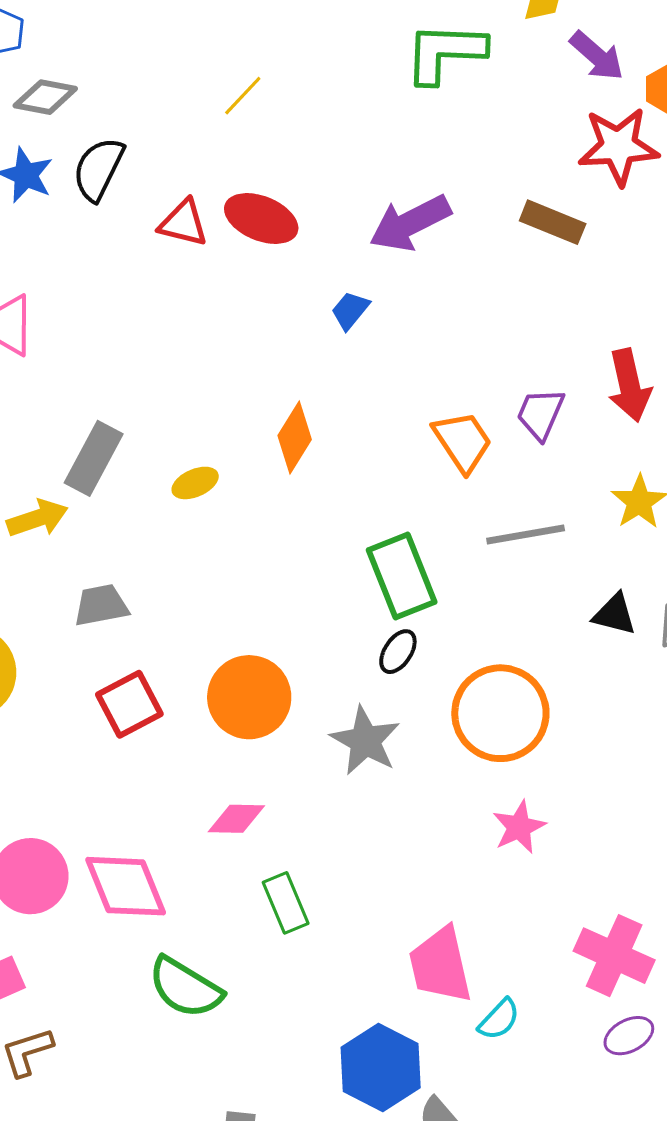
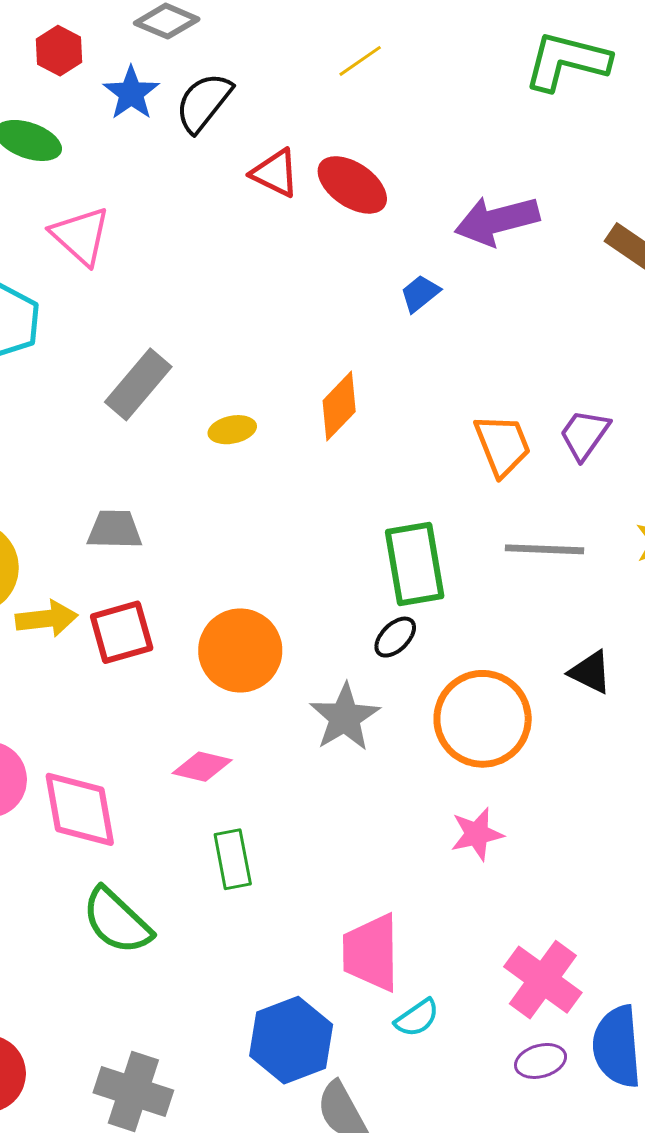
yellow arrow: (37, 518) -> (47, 619), moved
black triangle: (615, 614) -> (590, 672), moved

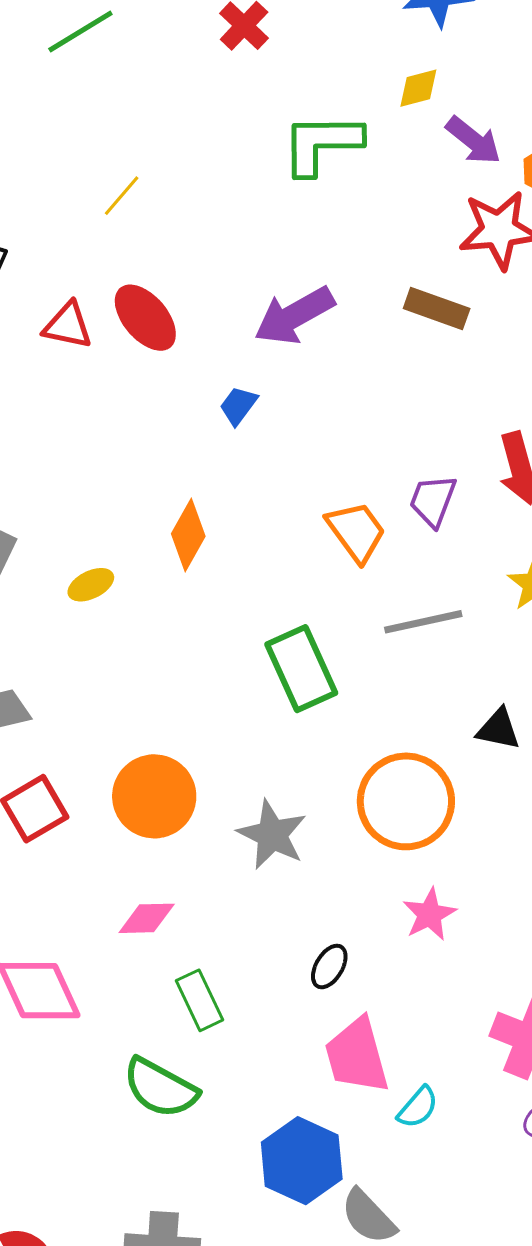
red ellipse: (352, 185) -> (145, 318), turned 30
black ellipse: (395, 637) -> (329, 967), moved
green semicircle: (117, 921) -> (160, 1088), moved

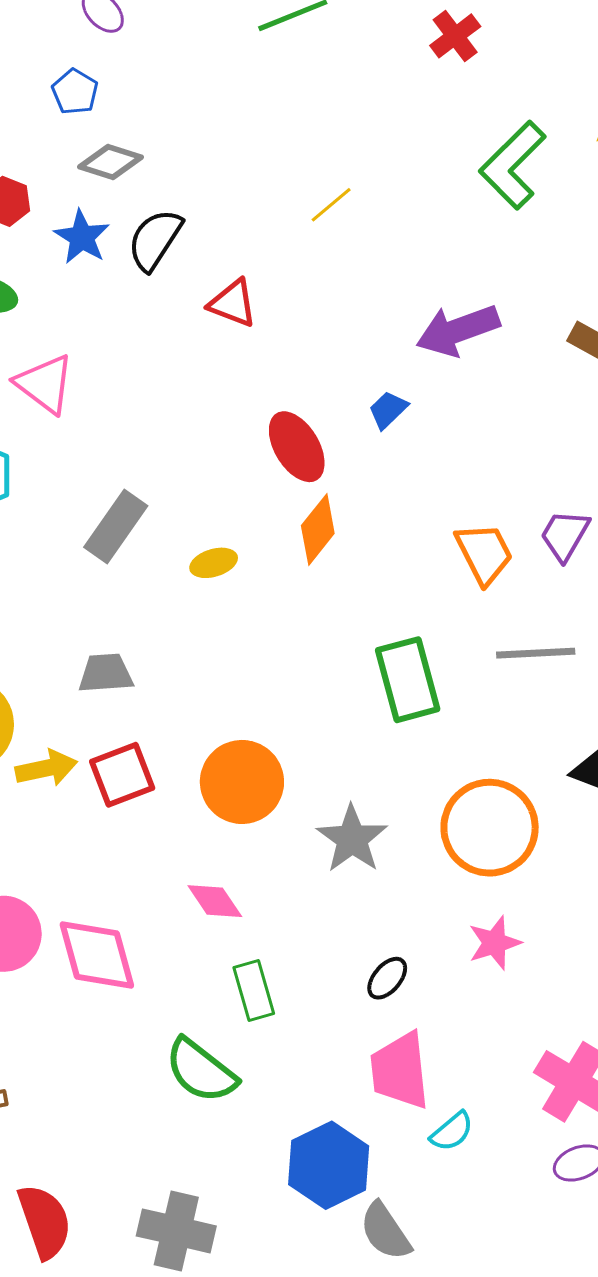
green L-shape: (322, 144) -> (513, 165), turned -54
yellow line: (122, 196) -> (331, 205), moved
red ellipse: (145, 318) -> (297, 447), moved
pink diamond: (147, 918) -> (215, 901), turned 48

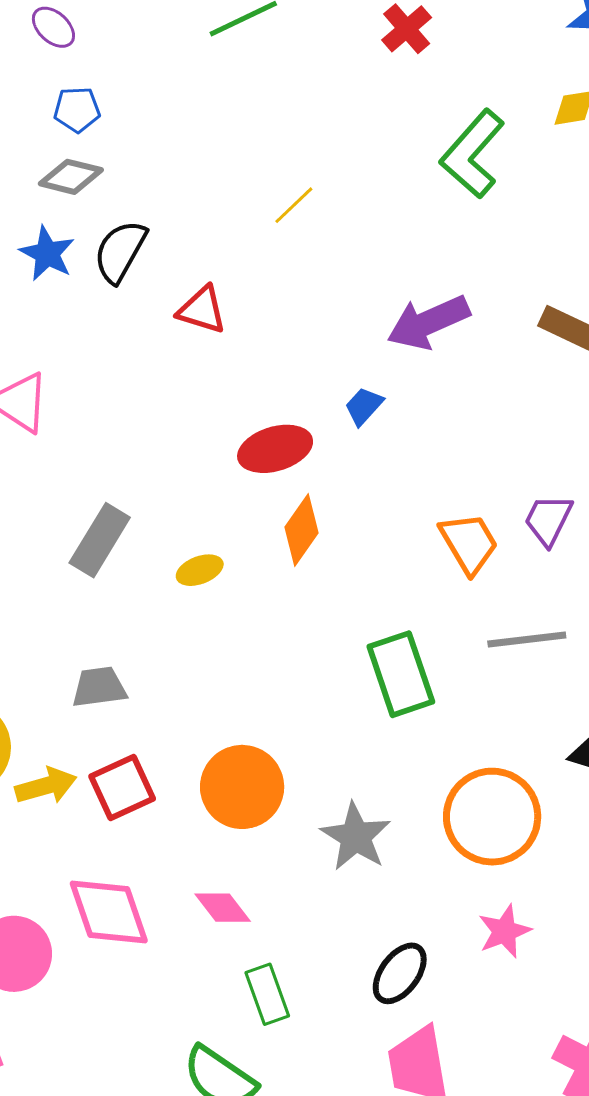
blue pentagon: (75, 92) -> (77, 110), moved, turned -30
red ellipse: (297, 447) -> (275, 449), turned -72
pink diamond: (97, 955) -> (109, 912), moved
black ellipse: (387, 978) -> (400, 973), size x1.4

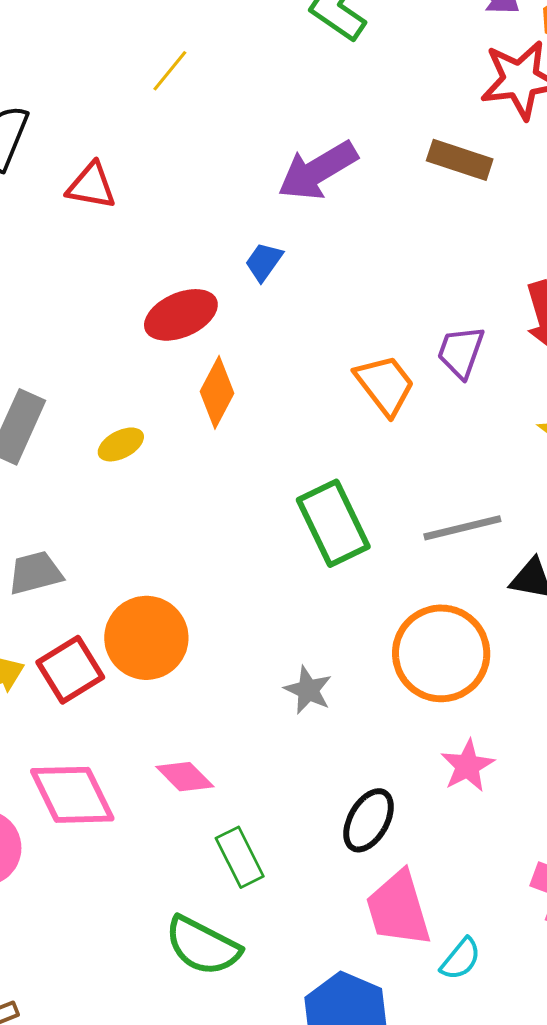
gray line: (527, 639) -> (462, 528), moved
orange circle: (242, 787) -> (146, 638), moved
gray star: (356, 837) -> (308, 690), size x0.7

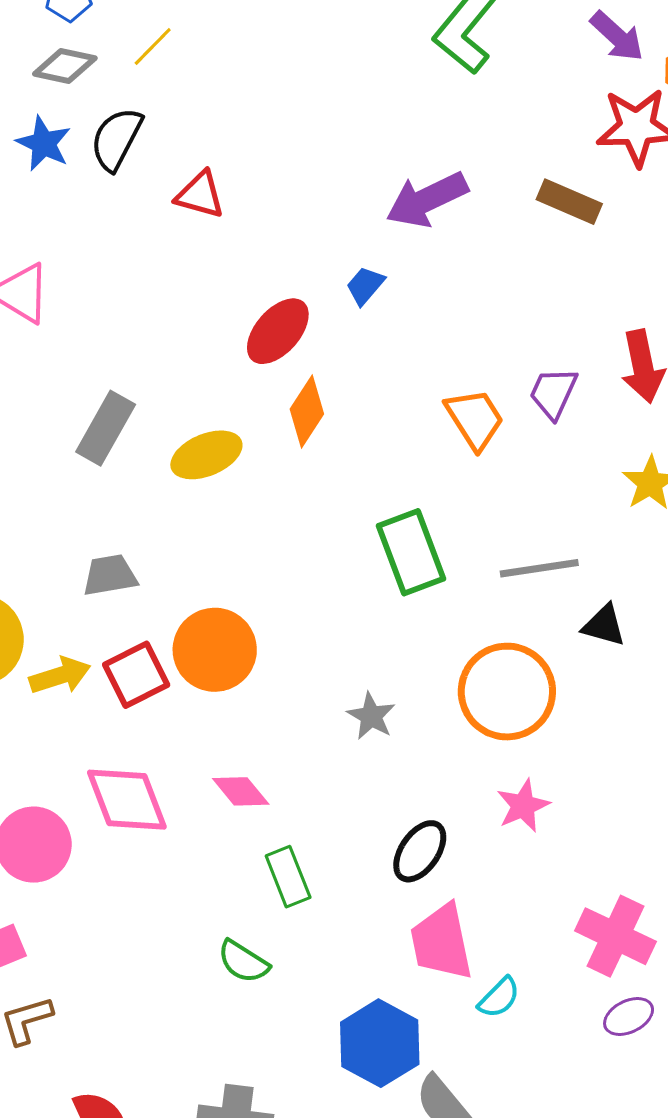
yellow line: (170, 71) -> (153, 46), moved
red ellipse: (181, 315) -> (278, 331), turned -30
yellow ellipse: (121, 444) -> (206, 455), size x1.5
green semicircle: (203, 946) -> (243, 962), size x0.7

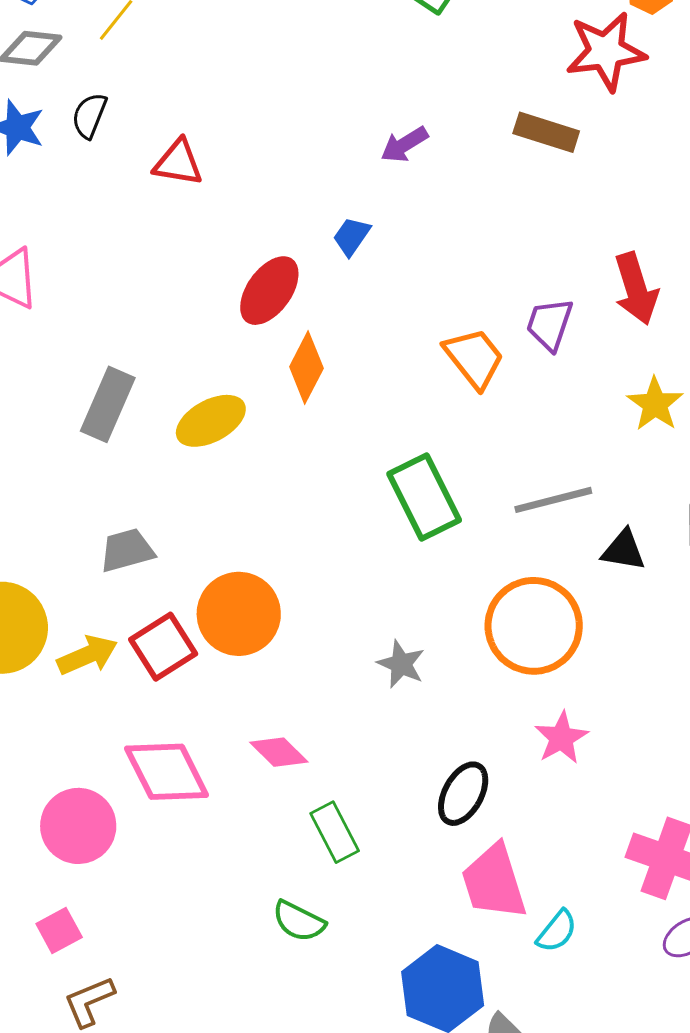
black semicircle: (116, 139) -> (89, 116), size x0.7
purple arrow: (427, 200) -> (404, 145), size x0.6

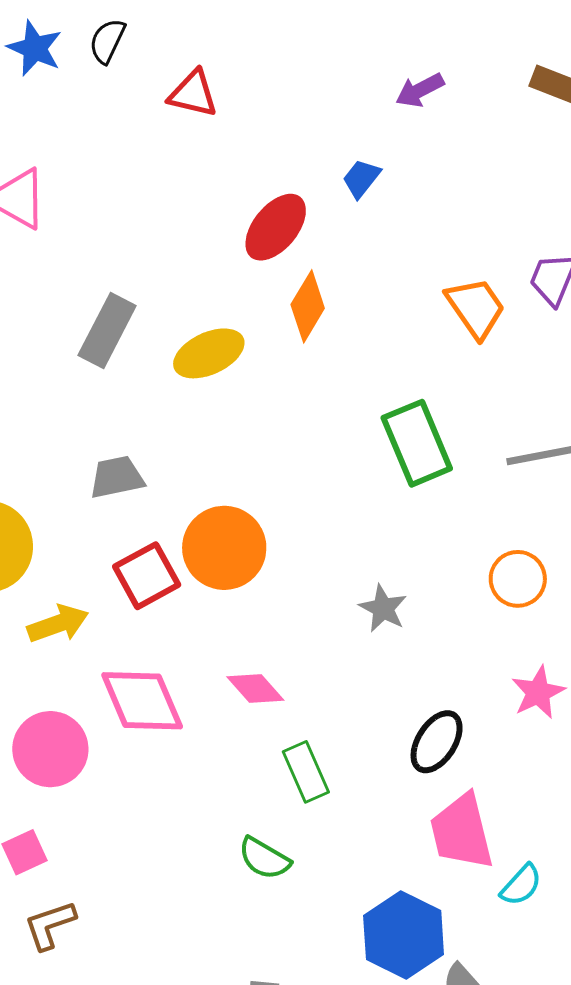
orange circle: (534, 626) -> (518, 579), size x0.6
yellow arrow: (87, 655) -> (58, 624), moved

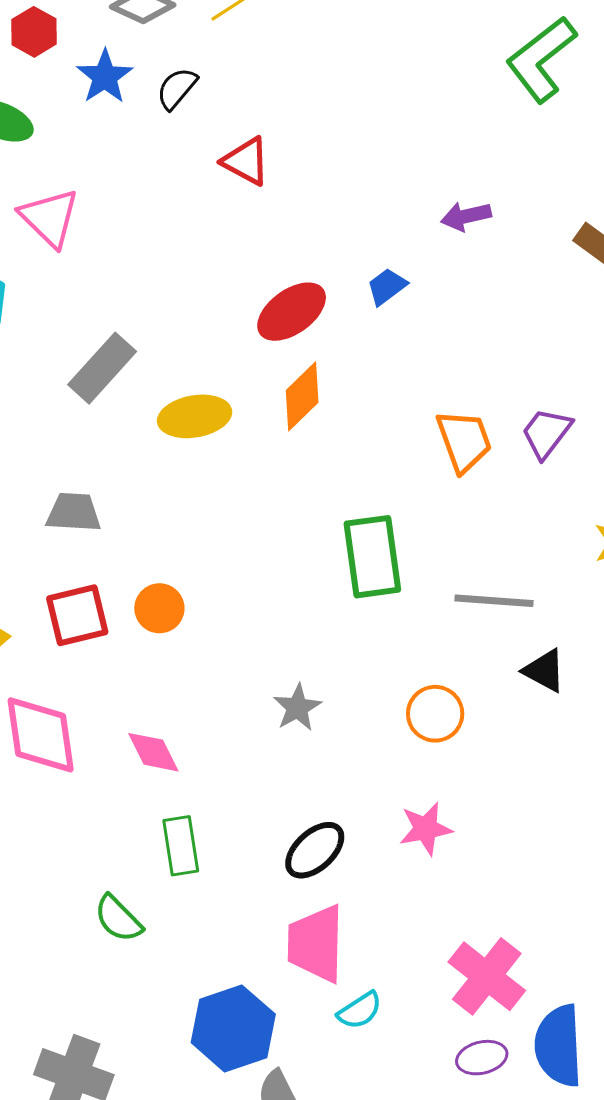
orange circle: (224, 548) -> (159, 608), size x0.6

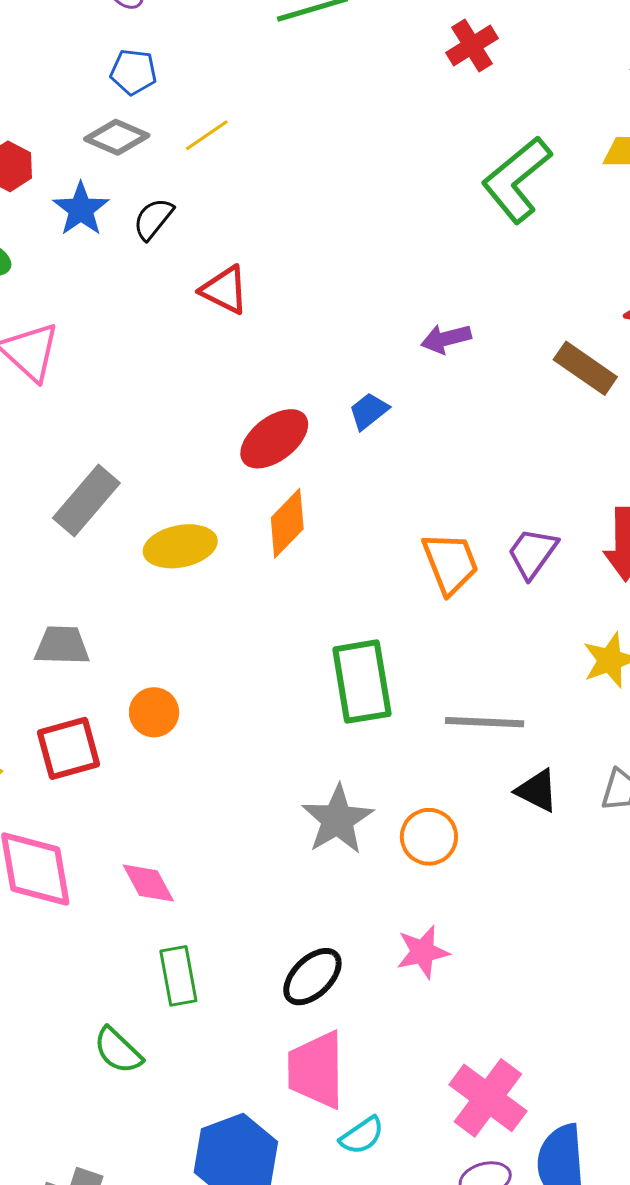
orange circle: (159, 608) -> (154, 712), moved
gray star: (297, 708) -> (337, 820), moved, size x1.5

